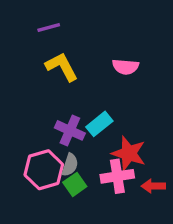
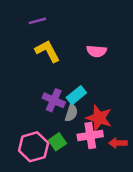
gray semicircle: (70, 165) -> (71, 113), moved
pink hexagon: (44, 170) -> (34, 147), moved

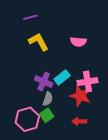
gray semicircle: (71, 113) -> (48, 99), moved
pink cross: (90, 135) -> (88, 82), moved
red arrow: (118, 143) -> (79, 121), moved

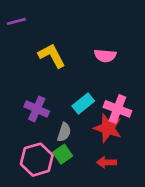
purple line: (30, 17) -> (16, 21), moved
purple cross: (44, 82) -> (37, 109), moved
pink cross: (88, 82) -> (117, 109), turned 30

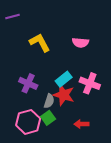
red star: (108, 128) -> (64, 95), moved

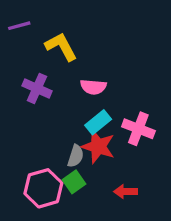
yellow L-shape: (40, 43) -> (61, 47), moved
pink semicircle: (80, 43) -> (93, 87), moved
purple cross: (28, 83) -> (37, 88), moved

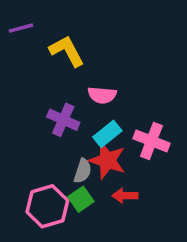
purple cross: (37, 88) -> (63, 120), moved
red arrow: (126, 192) -> (125, 196), moved

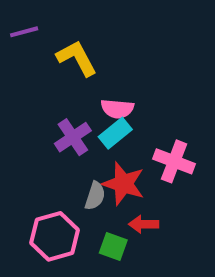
purple cross: (63, 120) -> (73, 137), turned 32
cyan rectangle: (107, 134) -> (115, 133), moved
green square: (81, 199) -> (113, 246), moved, turned -35

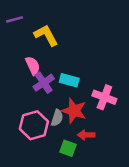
pink semicircle: (117, 109) -> (33, 66), moved, turned -120
cyan rectangle: (115, 133) -> (69, 80), turned 54
pink hexagon: (55, 236) -> (34, 125), moved

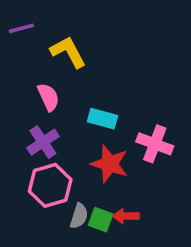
purple cross: (44, 83) -> (43, 142), moved
gray semicircle: (57, 118) -> (79, 216), moved
red arrow: (86, 135) -> (126, 216), moved

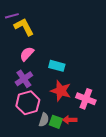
yellow L-shape: (68, 52) -> (24, 27), moved
pink semicircle: (48, 97) -> (27, 54), turned -112
pink cross: (155, 144) -> (86, 99), moved

